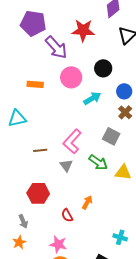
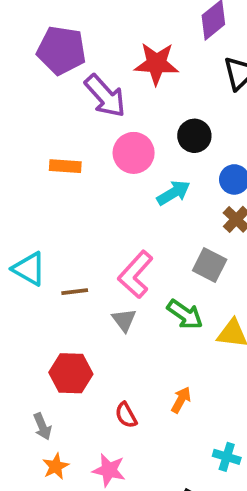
cyan triangle: (17, 118) -> (29, 269), moved, turned 42
orange arrow: (87, 202) -> (181, 400), moved
orange star: (19, 242) -> (56, 466), moved

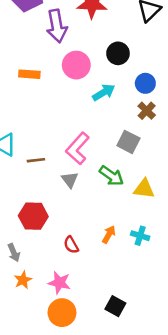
purple arrow: (105, 96) -> (57, 26), turned 32
cyan cross: (227, 457) -> (140, 236), moved

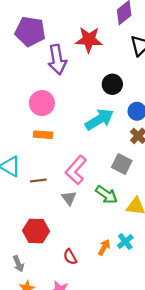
pink circle: (76, 65) -> (42, 103), moved
orange rectangle: (29, 74) -> (43, 135), moved
cyan arrow: (104, 92) -> (99, 119), size x1.4
cyan cross: (140, 236) -> (125, 242), moved, turned 35

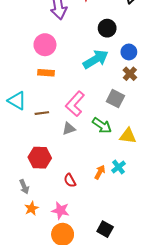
gray triangle: (69, 198) -> (69, 129), turned 48

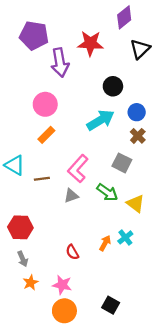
orange rectangle: (46, 73) -> (46, 135), turned -49
yellow triangle: (128, 136) -> (136, 204), turned 30
red hexagon: (40, 158) -> (20, 227), moved

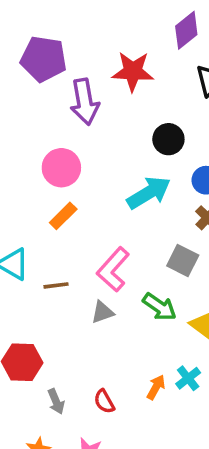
gray arrow: (23, 259) -> (56, 401), moved

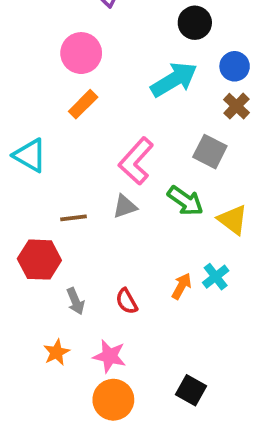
brown line: (56, 285) -> (74, 218), moved

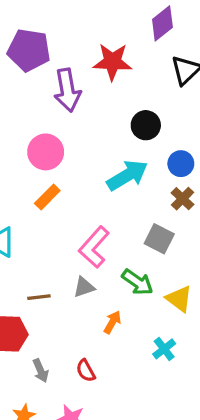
orange arrow: (182, 286) -> (112, 322), moved

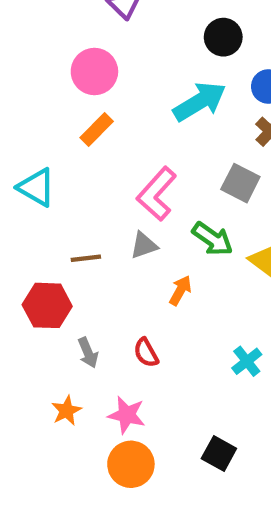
cyan cross: (164, 349) -> (247, 361), moved

